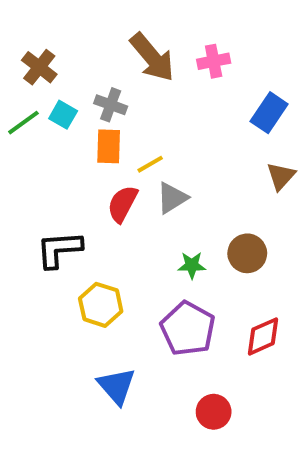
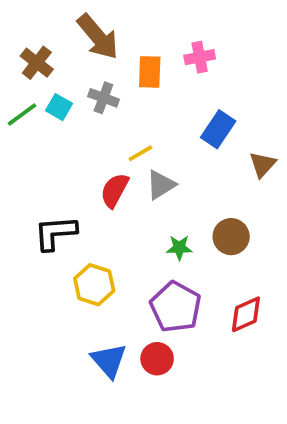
brown arrow: (152, 57) -> (98, 37), moved
blue rectangle: (269, 113) -> (218, 129), moved
orange rectangle: (109, 146) -> (150, 72), moved
red circle: (214, 412) -> (157, 359), moved

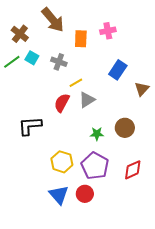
gray cross: (103, 98) -> (59, 62), moved
yellow hexagon: (94, 285) -> (62, 162), moved

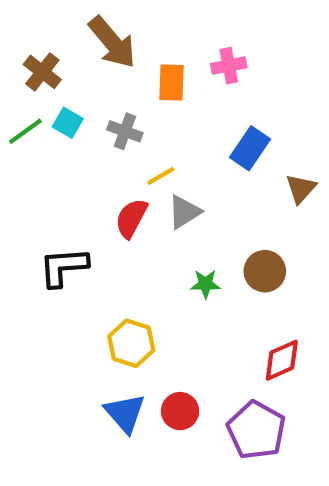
purple pentagon: (95, 166) -> (256, 430), moved

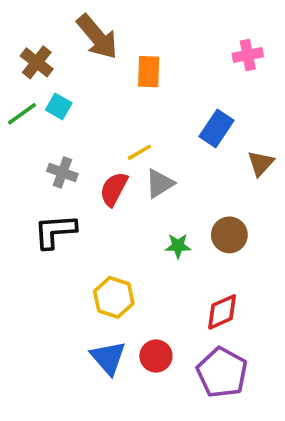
pink cross: (229, 66) -> (248, 55), moved
gray cross: (125, 131) -> (62, 172), moved
red diamond: (282, 360) -> (222, 312), moved

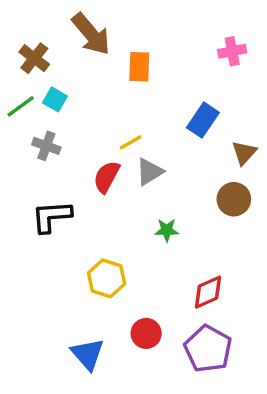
gray cross: (62, 172) -> (46, 146), moved
brown circle: (229, 235) -> (234, 199), moved
blue triangle: (108, 358) -> (88, 354), moved

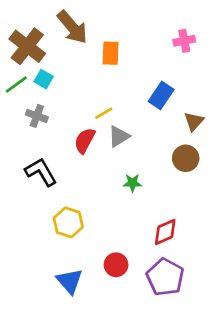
brown cross: (34, 58) -> (27, 46), size x1.5
black L-shape: (52, 216) -> (41, 172), turned 64
yellow hexagon: (107, 278) -> (68, 222), moved

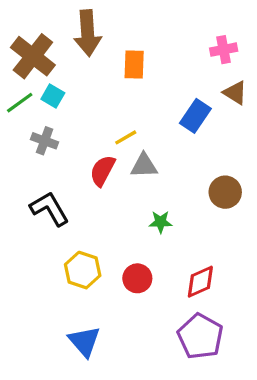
brown arrow: (72, 27) -> (88, 33), turned 36
brown triangle: (194, 121) -> (235, 93), moved, turned -40
gray triangle: (119, 136) -> (144, 166), turned 30
red circle: (116, 265) -> (137, 278), moved

